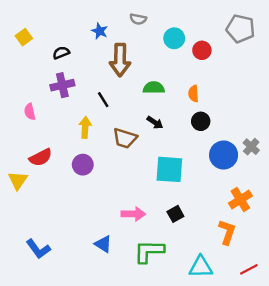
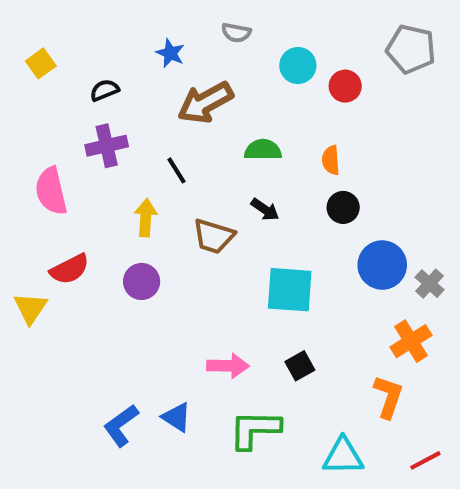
brown arrow: (120, 60) -> (205, 103), turned 60
pink semicircle: (30, 112) -> (51, 191), size x1.6
gray cross: (251, 147) -> (430, 284), moved
blue L-shape: (38, 249) -> (121, 425), moved, turned 90

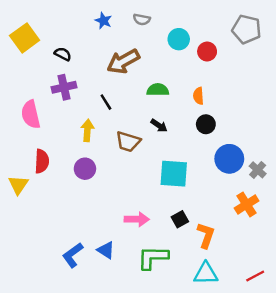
blue star: (170, 53) -> (103, 21), moved
yellow square: (41, 63) -> (25, 38), size x1.6
black semicircle: (105, 90) -> (63, 54), turned 49
red semicircle: (70, 269) -> (42, 161), turned -60
orange L-shape: (388, 397) -> (206, 235), moved

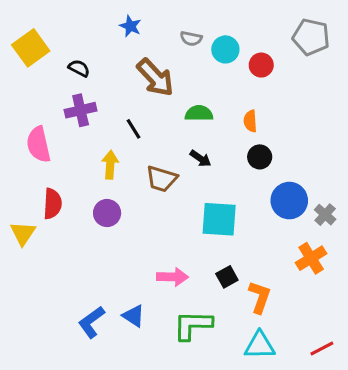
gray semicircle: (142, 19) -> (191, 39), moved
brown arrow: (123, 61) -> (155, 77), turned -104

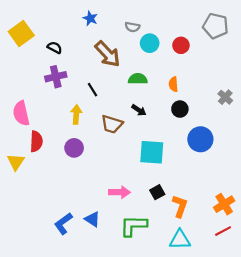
cyan circle: (225, 49) -> (150, 43), moved
pink semicircle: (38, 144) -> (21, 113), moved
gray cross: (325, 215) -> (225, 97), moved
orange cross: (311, 258) -> (224, 204), moved
red line: (322, 349) -> (223, 231), moved

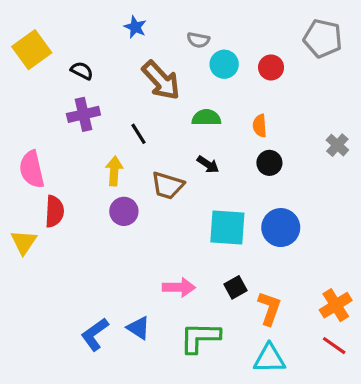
blue circle: (200, 139) -> (281, 228), moved
purple circle: (74, 148) -> (124, 211), moved
red line: (223, 231) -> (334, 346), turned 63

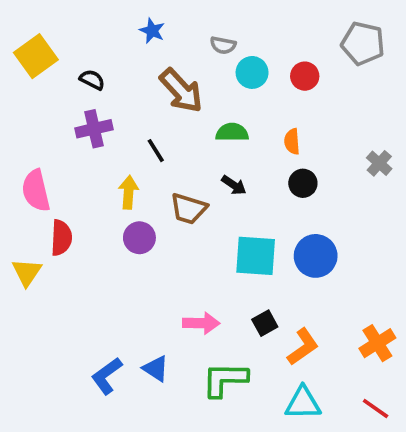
orange L-shape: (269, 308) -> (303, 347), turned 36
red line: (334, 346) -> (376, 409), moved

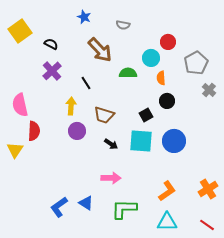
gray pentagon: (363, 43) -> (196, 63), moved, turned 30
cyan circle: (252, 72) -> (151, 58), moved
purple cross: (94, 129) -> (52, 71), turned -30
black arrow: (234, 185) -> (111, 144), moved
black square: (265, 323) -> (146, 115), moved

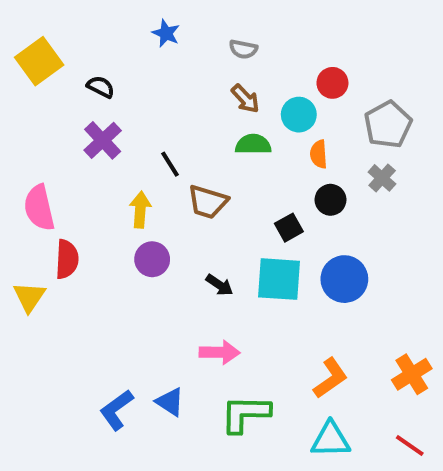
brown arrow: (100, 50) -> (245, 99), moved, size x0.6
gray cross: (209, 90) -> (382, 178), moved
brown trapezoid: (104, 115) -> (208, 202), moved

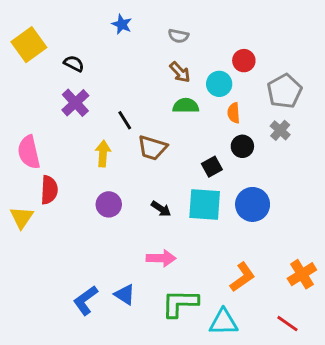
purple circle: (152, 259) -> (109, 204), moved
cyan triangle: (330, 440) -> (224, 322), moved
red line: (410, 446) -> (287, 324), moved

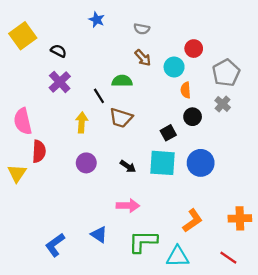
green semicircle: (186, 106) -> (122, 81), moved
orange cross: (302, 274) -> (240, 218), turned 30
blue L-shape: (86, 300) -> (55, 245), moved

